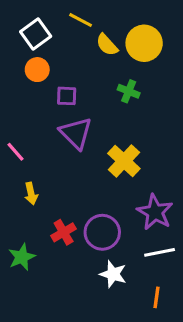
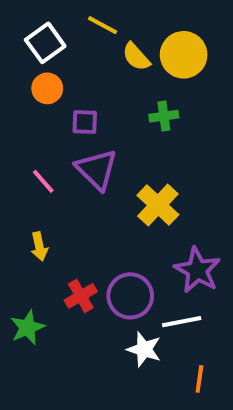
green cross: (129, 91) -> (164, 116), turned -30
pink line: (15, 152) -> (43, 181), moved
white line: (160, 252) -> (182, 322), moved

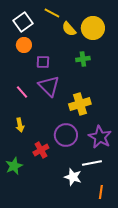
yellow cross: (158, 205) -> (80, 104), turned 30
purple circle: (130, 296) -> (66, 135), moved

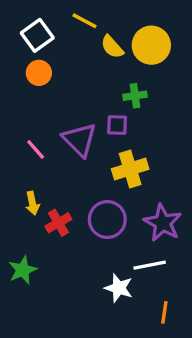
purple square: (43, 62) -> (117, 125), moved
red cross: (41, 150) -> (58, 223), moved

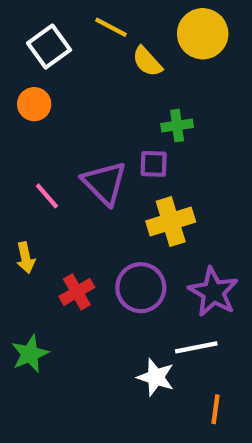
yellow circle: (151, 45) -> (203, 34), moved
orange circle: (39, 73) -> (34, 104), moved
yellow arrow: (32, 203) -> (26, 258), moved

